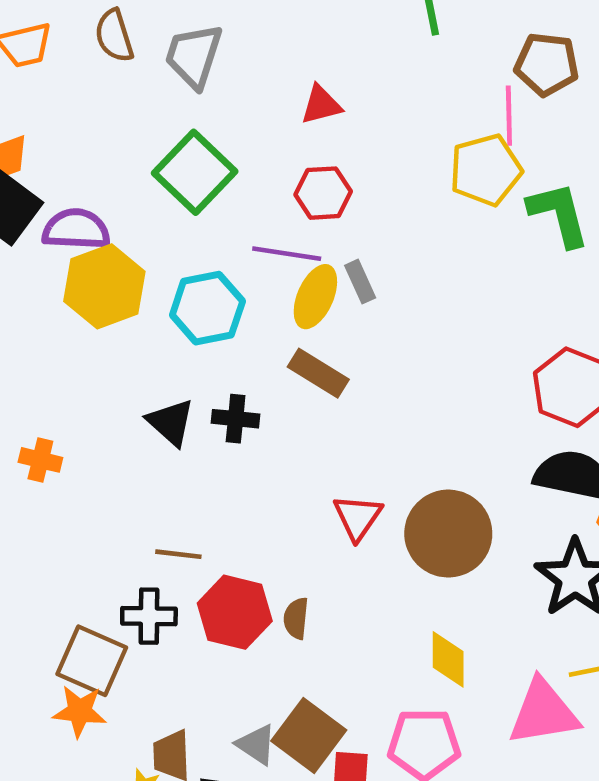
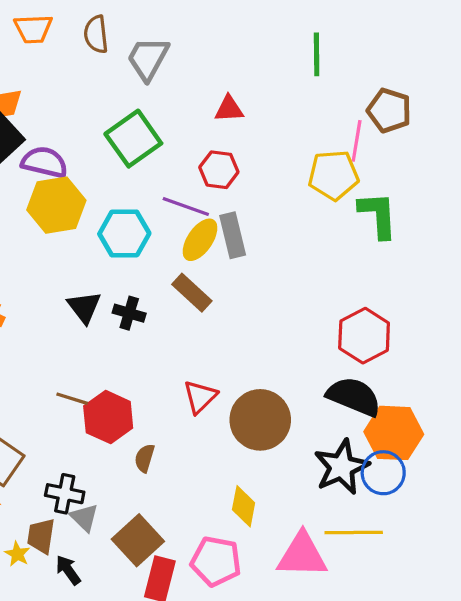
gray rectangle: (360, 282) -> (233, 235), size x1.5
red hexagon: (235, 612) -> (108, 417), moved
black cross: (149, 616) -> (65, 494), moved
gray triangle: (256, 745) -> (84, 518), moved

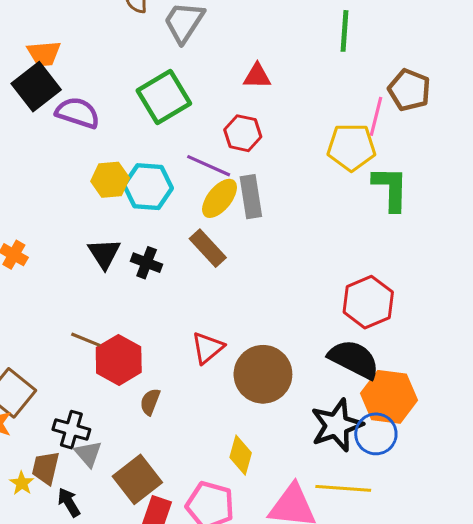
yellow hexagon: (56, 205) -> (110, 180), moved, size x0.7

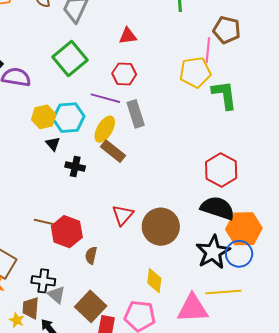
yellow ellipse: (220, 198) -> (105, 129), moved
black triangle: (104, 254) -> (53, 144), moved, size x0.7

